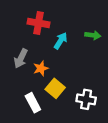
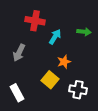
orange star: (41, 68) -> (64, 62), moved
white rectangle: (33, 103) -> (17, 93), moved

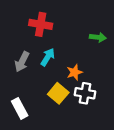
cyan arrow: (55, 37) -> (48, 57), moved
white cross: (78, 90) -> (85, 93), moved

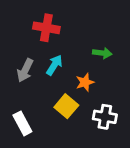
green arrow: (98, 37) -> (102, 53), moved
white cross: (85, 93) -> (105, 117), moved

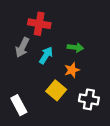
green arrow: (102, 53) -> (75, 47), moved
gray arrow: (25, 70) -> (22, 47), moved

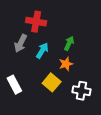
green arrow: (75, 47) -> (69, 43), turned -72
white rectangle: (19, 105) -> (14, 85), moved

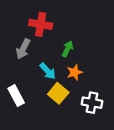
green arrow: (69, 43) -> (68, 49), moved
cyan arrow: (42, 51) -> (48, 71), moved, turned 105

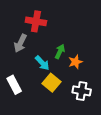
green arrow: (68, 49) -> (60, 51), moved
orange star: (75, 72) -> (75, 62), moved

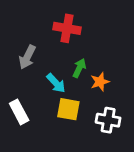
red cross: (36, 21) -> (67, 28), moved
yellow square: (52, 83) -> (68, 109), turned -30

